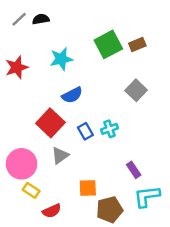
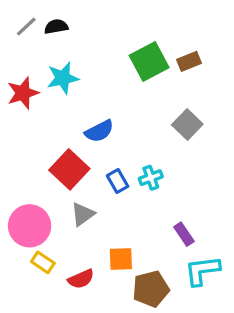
cyan star: (61, 59) -> (63, 78), moved
red semicircle: (52, 211) -> (81, 279), moved

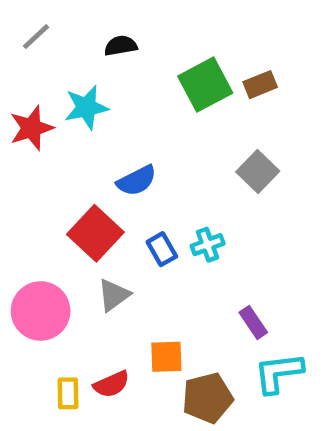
black semicircle: (56, 27) -> (121, 46), moved
yellow rectangle: (43, 262) -> (68, 393), moved, turned 55

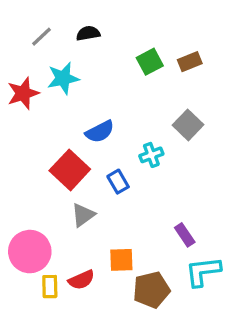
gray line: (36, 37) -> (41, 37), moved
green square: (205, 85) -> (150, 62), size x0.7
cyan cross: (208, 245) -> (151, 155), moved
pink circle: (41, 311) -> (30, 252), moved

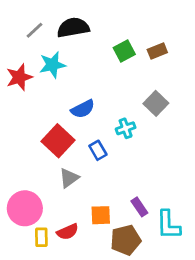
black semicircle: (88, 33) -> (73, 28), size x1.6
purple rectangle: (185, 235) -> (139, 207), moved
cyan L-shape: (203, 272) -> (168, 225), turned -84

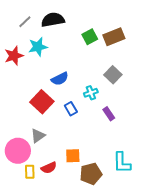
brown rectangle: (157, 51) -> (114, 37), size x1.5
gray triangle: (69, 178) -> (38, 136), moved
purple rectangle: (139, 207) -> (109, 114), moved

